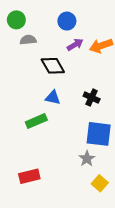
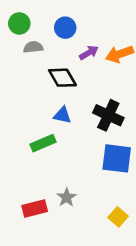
blue circle: (67, 21) -> (65, 28), moved
black cross: (92, 97) -> (108, 115), size x1.5
gray star: (87, 159) -> (67, 197), moved

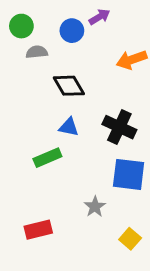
purple arrow: (89, 53) -> (99, 17), moved
gray star: (67, 197) -> (95, 207), moved

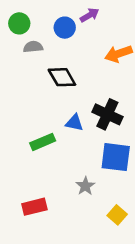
blue triangle: (69, 127) -> (74, 123), moved

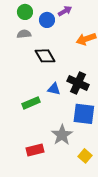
green circle: (19, 23) -> (25, 12), moved
gray star: (85, 186) -> (62, 135), size x1.5
red rectangle: (34, 207) -> (35, 150), moved

